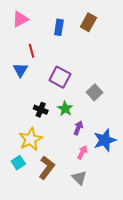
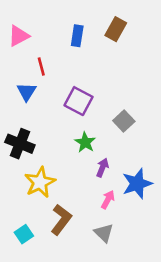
pink triangle: (20, 19) -> (19, 36), moved
black cross: (41, 110) -> (20, 144), moved, size x1.5
cyan square: (18, 163) -> (24, 234), moved

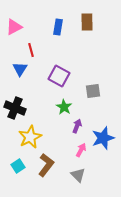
brown rectangle: (116, 29) -> (87, 22), turned -30
gray square: (124, 121) -> (93, 91), turned 35
cyan square: (24, 234) -> (18, 166), moved

